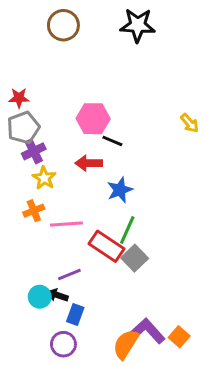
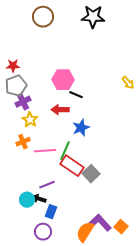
green line: (127, 230) -> (65, 151), moved

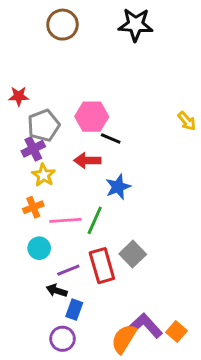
gray pentagon: (16, 86) -> (44, 125), moved
red rectangle: (72, 166) -> (102, 266), moved, turned 40
cyan circle: (27, 200) -> (39, 248), moved

